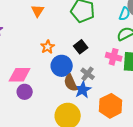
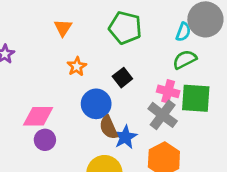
orange star: (48, 47) -> (77, 66), moved
gray cross: (88, 74) -> (163, 115), moved, size x1.5

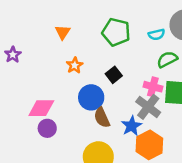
cyan semicircle: (183, 32) -> (156, 34), moved, turned 56
blue star: (125, 137) -> (132, 126), moved

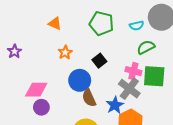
orange triangle: (63, 32) -> (55, 23), turned -40
purple star: (13, 55) -> (14, 51), moved

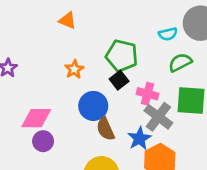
orange triangle: (55, 23) -> (67, 20), moved
green pentagon: (101, 23) -> (122, 56), moved
pink cross: (133, 71) -> (148, 94), moved

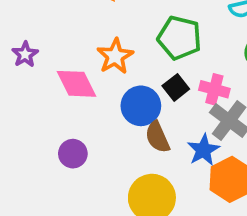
orange star: (74, 69) -> (115, 56), size x1.4
black square: (119, 80) -> (176, 87), moved
pink diamond: (36, 118) -> (77, 84), moved, turned 64

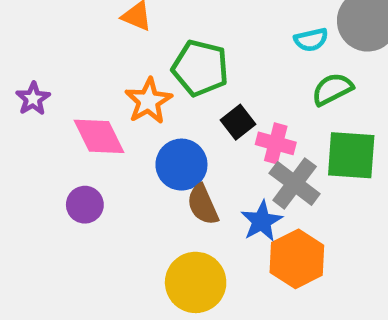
green pentagon: (179, 38) -> (200, 68), moved
black square: (176, 87) -> (238, 122), moved
purple circle: (73, 154) -> (85, 205), moved

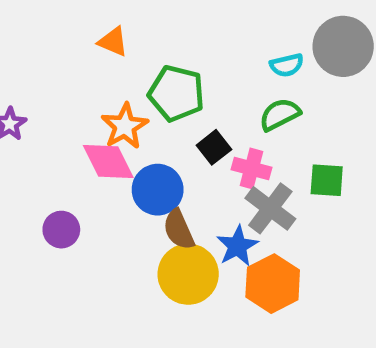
green semicircle: (332, 89) -> (280, 114), moved
pink diamond: (99, 136) -> (108, 161), moved
green square: (351, 155) -> (327, 180), size x0.7
yellow circle: (196, 282) -> (188, 274), moved

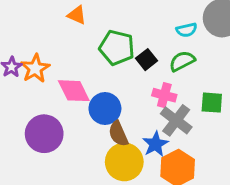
orange star: (125, 126) -> (35, 68), moved
black square: (214, 147) -> (147, 60), moved
purple circle: (61, 230) -> (44, 134), size x1.6

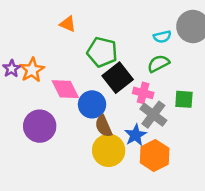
black square: (147, 60) -> (118, 78), moved, size x1.6

